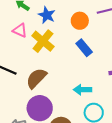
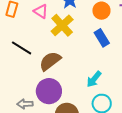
cyan arrow: (82, 90) -> (94, 79), turned -60

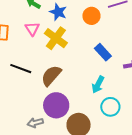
pink triangle: (41, 11) -> (32, 29), turned 35
blue rectangle: (102, 38) -> (103, 52), moved

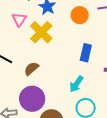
blue rectangle: (103, 52) -> (86, 53), turned 48
brown semicircle: (51, 76) -> (31, 69), size x0.7

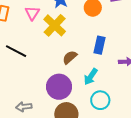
brown semicircle: (31, 69) -> (70, 57), moved
purple circle: (32, 99) -> (59, 87), moved

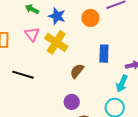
cyan arrow: (91, 77) -> (122, 84), moved
purple circle: (59, 87) -> (72, 102), size x0.6

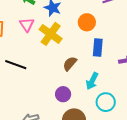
orange circle: (90, 18) -> (87, 22), moved
cyan arrow: (122, 84) -> (92, 81), moved

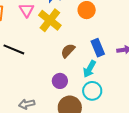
blue rectangle: (98, 48) -> (98, 48), moved, turned -30
cyan circle: (106, 102) -> (92, 91), moved

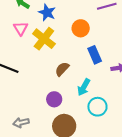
blue rectangle: (98, 48) -> (95, 55), moved
cyan circle: (92, 91) -> (97, 107), moved

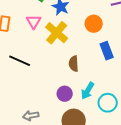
brown semicircle: (62, 69) -> (74, 64), turned -49
cyan arrow: (84, 87) -> (88, 91), moved

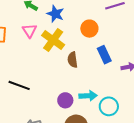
black line: (20, 61) -> (19, 85), moved
brown semicircle: (74, 64) -> (73, 60), moved
cyan arrow: (88, 91) -> (88, 96), turned -120

